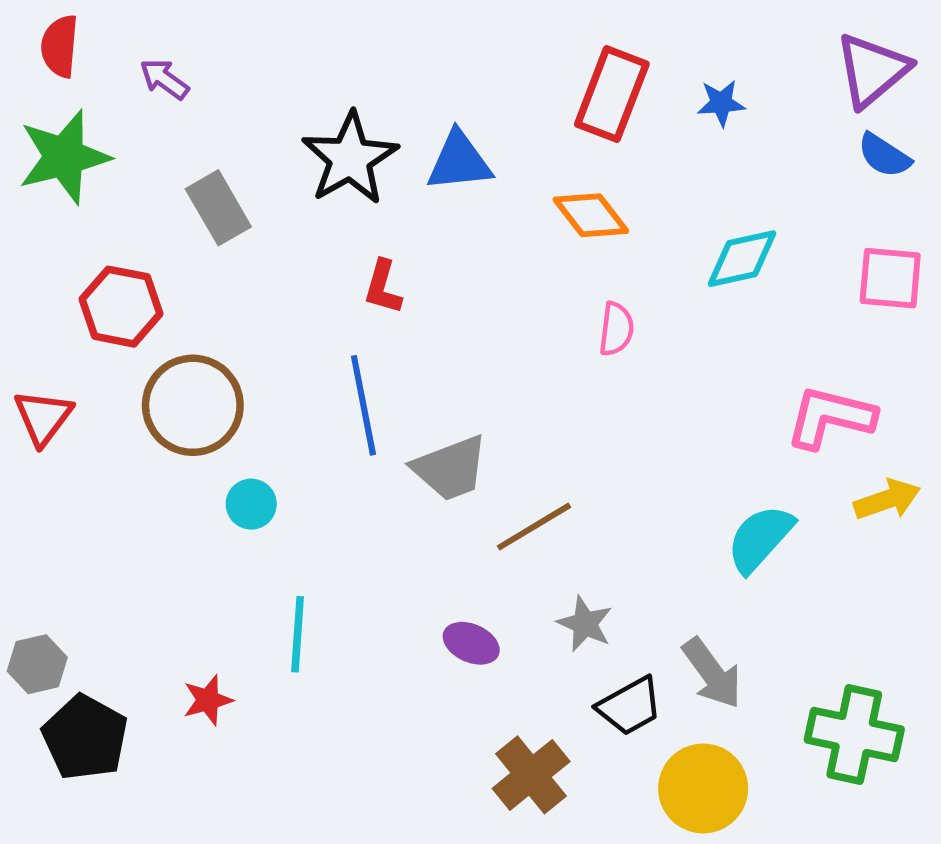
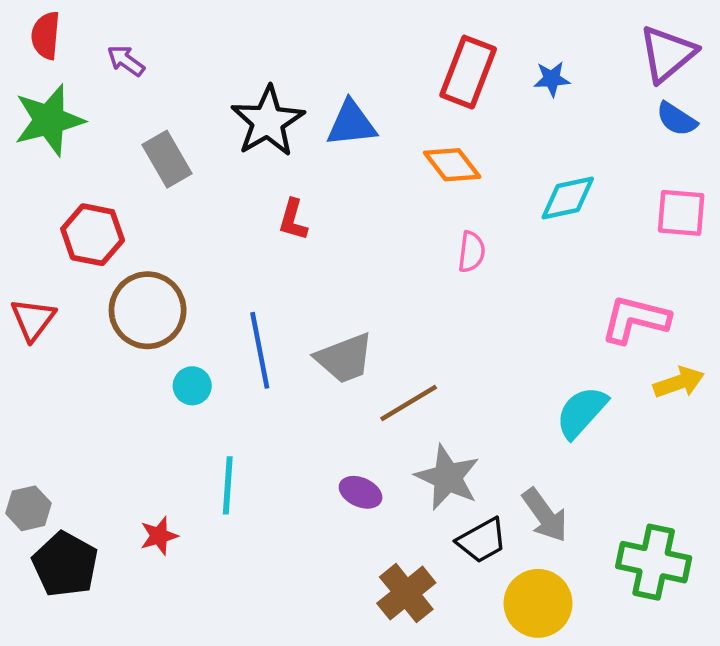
blue line: (363, 405) -> (260, 350), moved
gray star: (585, 624) -> (448, 477), size x1.5

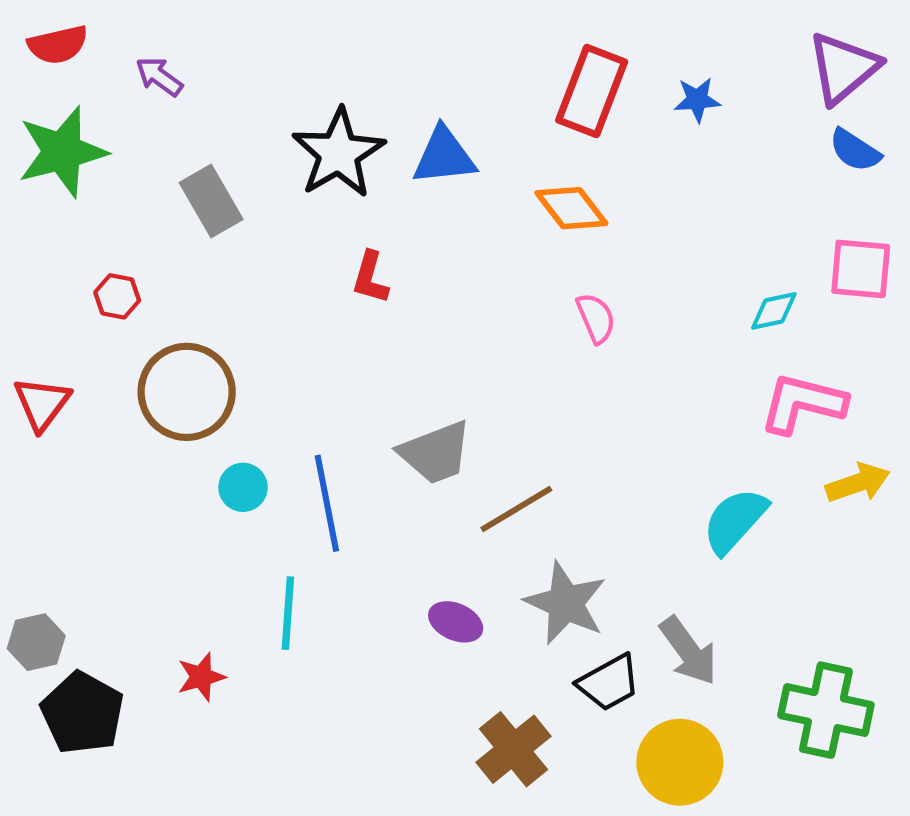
red semicircle: (46, 35) -> (58, 45), turned -108
cyan diamond: (568, 198) -> (774, 311), moved, size x0.7
red hexagon: (93, 235) -> (117, 296), size x0.6
pink semicircle: (472, 252) -> (596, 318), turned -30
blue line: (260, 350) -> (327, 503), moved

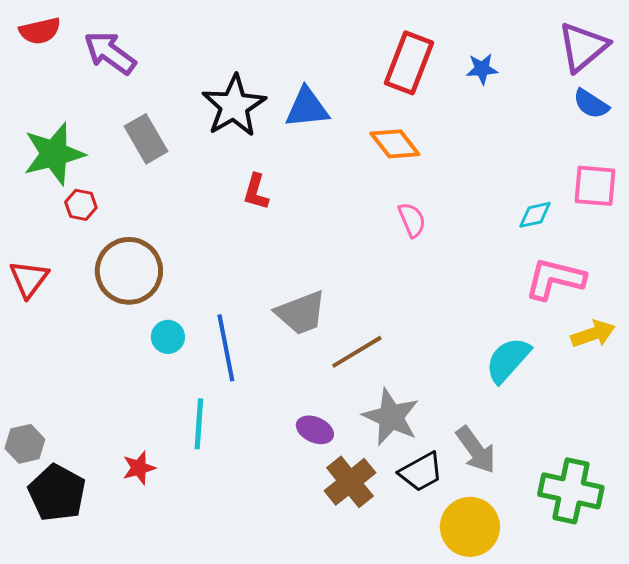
purple arrow: (159, 77) -> (110, 53), size x1.6
green star: (62, 152) -> (54, 154), moved
brown cross: (514, 749) -> (350, 482), moved

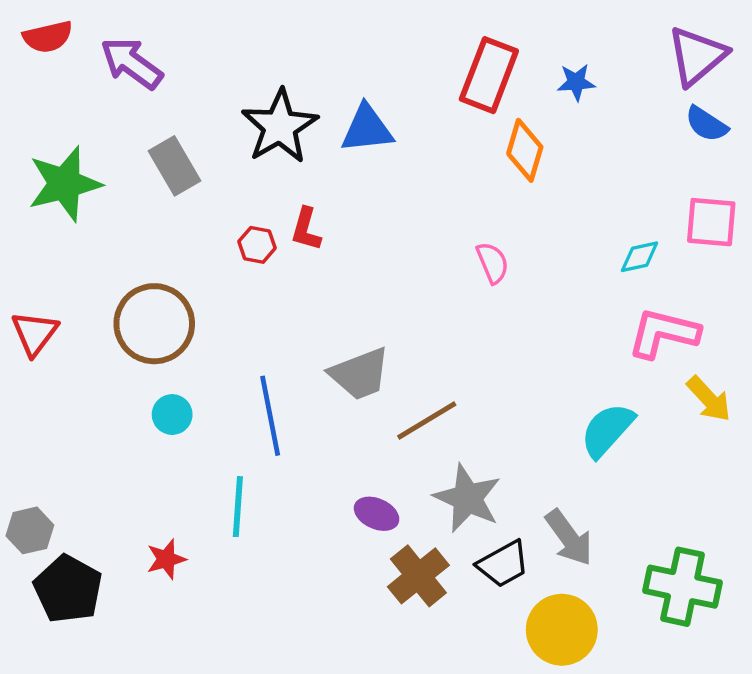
orange diamond: (395, 144) -> (525, 150), moved, turned 54
red hexagon: (81, 205) -> (257, 245), moved
yellow arrow: (593, 334) -> (709, 399), turned 66
cyan circle: (168, 337) -> (172, 415), moved

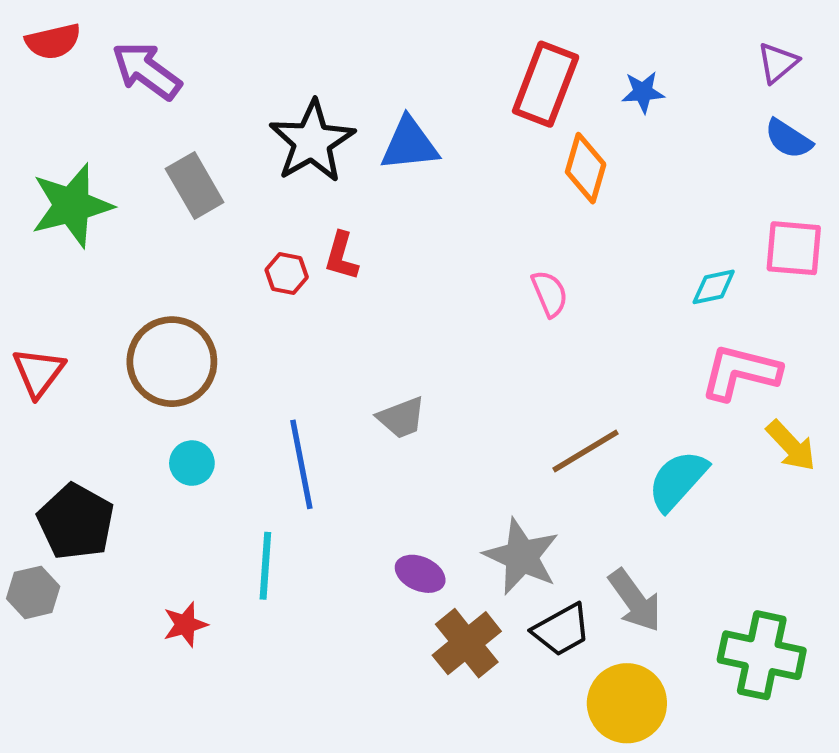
purple triangle: (697, 56) -> (778, 63), size x0.6
gray trapezoid: (360, 374) -> (401, 418), size x0.7
brown line: (427, 420) -> (586, 451), moved
black pentagon: (68, 589) -> (76, 522), moved

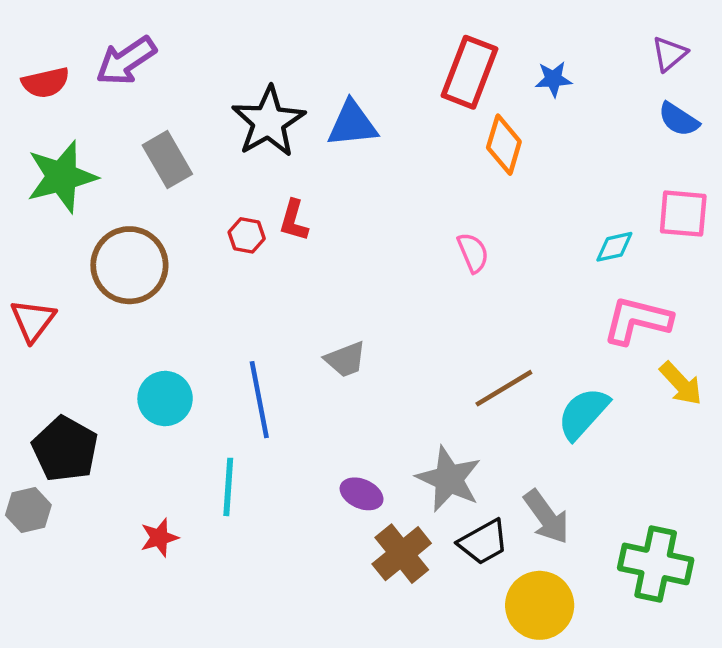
red semicircle: (53, 41) -> (46, 83), moved
purple arrow: (147, 71) -> (126, 61), turned -70
brown circle: (172, 362) -> (129, 265), moved
cyan circle: (192, 463) -> (165, 399), size x1.4

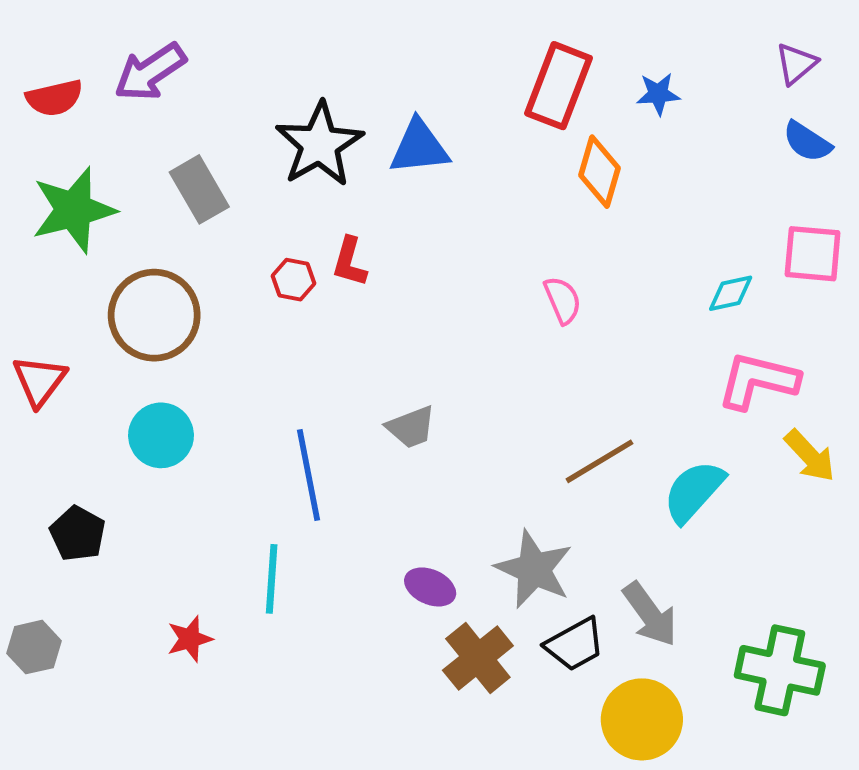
cyan circle: (165, 399) -> (161, 435), moved
black pentagon: (65, 449) -> (78, 534), size x0.7
gray hexagon: (28, 510) -> (34, 647), moved

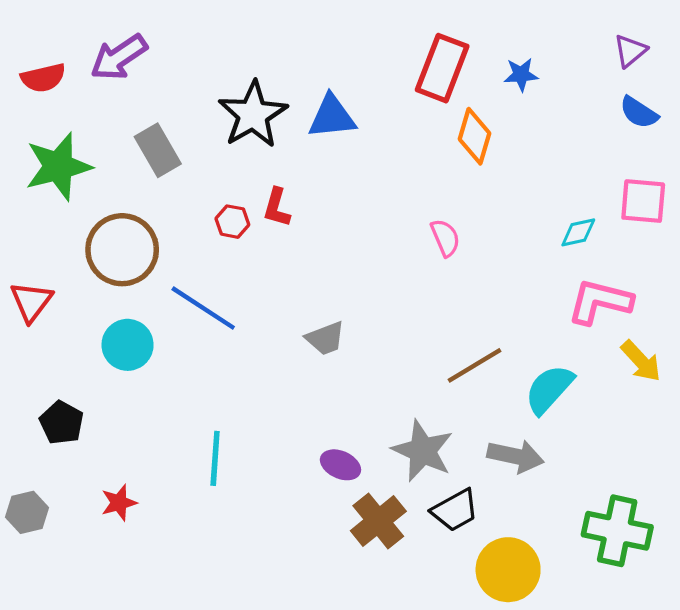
blue line: (309, 475) -> (203, 308), moved, turned -46
gray arrow: (650, 614) -> (516, 456), moved, turned -42
red star: (190, 639) -> (119, 503), moved

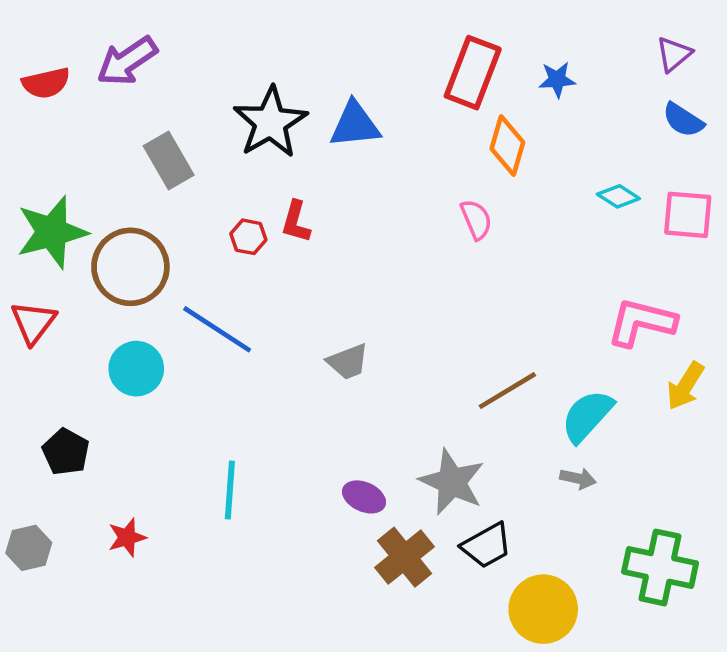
green star: (58, 166) -> (52, 232), moved
cyan diamond: (578, 232) -> (618, 196), moved, turned 45
pink semicircle: (445, 238) -> (476, 219), moved
yellow arrow: (641, 361) -> (685, 386), turned 75
gray arrow: (516, 456) -> (578, 478), moved, size x0.6

